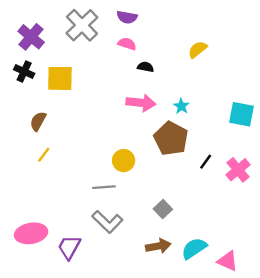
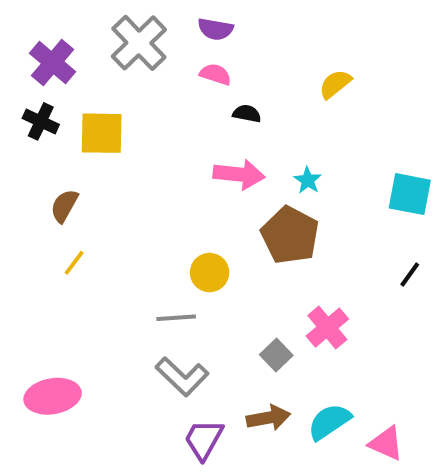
black line: (206, 162) -> (410, 275), moved
pink cross: (238, 170) -> (327, 328), moved
purple trapezoid: (69, 247) -> (204, 439), moved

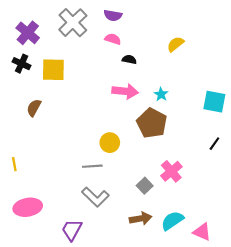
yellow line: (74, 263) -> (14, 164), moved, turned -48
purple trapezoid: (204, 439) -> (72, 230), moved

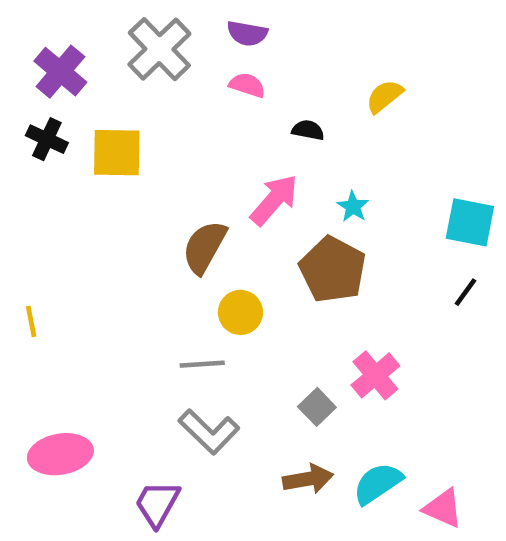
black semicircle: (129, 60) -> (308, 130), moved
pink arrow: (125, 91) -> (274, 200), turned -55
brown semicircle: (34, 108) -> (204, 247), moved, size x1.4
black line: (214, 144) -> (465, 292), moved
yellow line: (14, 164) -> (31, 321), moved

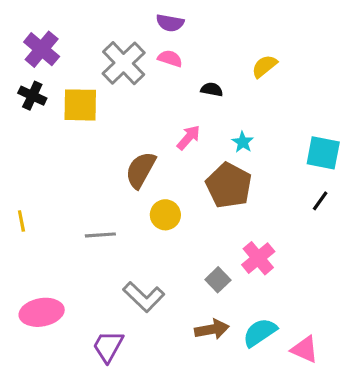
gray cross: (159, 49) -> (124, 63), moved
pink arrow: (274, 200) -> (189, 137), size x0.7
gray line: (202, 364) -> (100, 235), moved

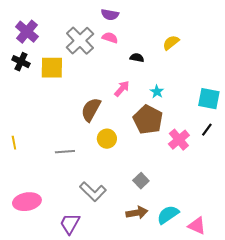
pink cross: (258, 258) -> (179, 140), moved

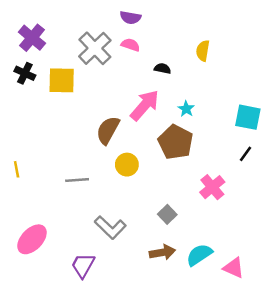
yellow semicircle: (171, 43) -> (203, 51), turned -42
pink arrow: (122, 89) -> (145, 105), size x1.6
pink cross: (179, 140) -> (212, 187), moved
pink ellipse: (27, 202) -> (32, 239), turned -36

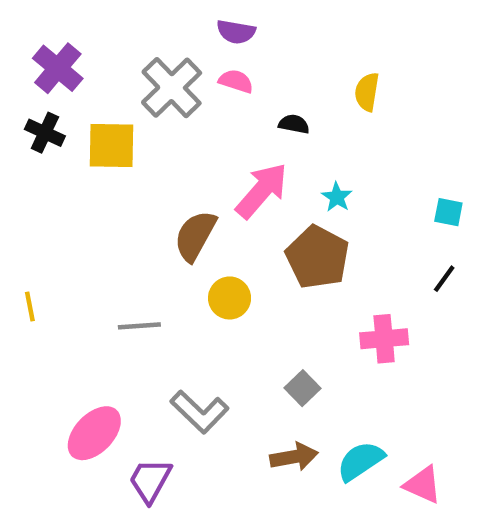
cyan square: (248, 117) -> (448, 212), size x0.6
pink cross: (212, 187) -> (384, 339), turned 35
pink ellipse: (32, 239) -> (94, 433), moved

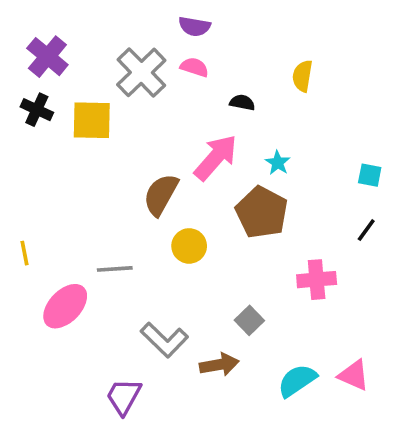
pink ellipse: (94, 433) -> (65, 306), moved
brown arrow: (294, 457) -> (219, 365), moved
pink triangle: (423, 485) -> (354, 375), moved

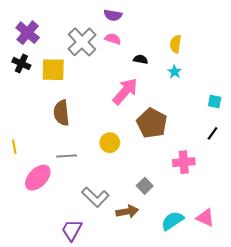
cyan star: (278, 163) -> (175, 72), moved
brown semicircle: (161, 195) -> (61, 113), moved, turned -35

